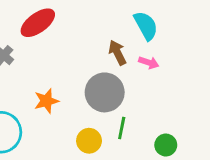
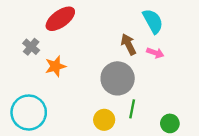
orange star: (46, 101) -> (55, 66), moved

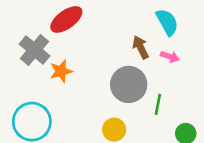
gray cross: (31, 47) -> (34, 50), size x1.6
green line: (132, 109) -> (158, 104), moved

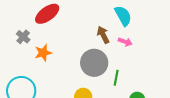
gray cross: (34, 50) -> (23, 37), size x0.6

